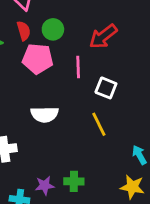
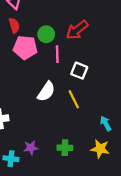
green circle: (53, 29) -> (46, 34), moved
white semicircle: (45, 114) -> (46, 92), moved, turned -55
green cross: (74, 181) -> (65, 148), moved

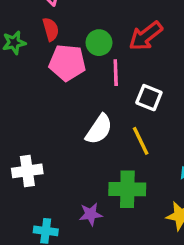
purple star: (31, 148) -> (91, 214), moved
green cross: (65, 148) -> (127, 189), moved, size x1.5

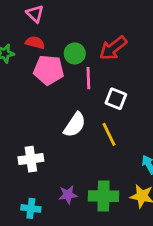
red semicircle: (51, 29) -> (35, 43), turned -60
white cross: (27, 171) -> (31, 159), moved
green cross: (127, 189) -> (104, 196), moved

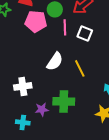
white square: (116, 99) -> (85, 33), moved
purple star: (68, 195) -> (42, 109), moved
green cross: (104, 196) -> (64, 101), moved

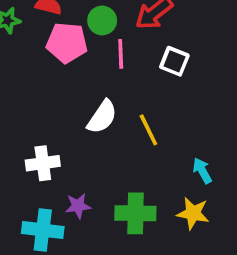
white square: (85, 33) -> (174, 61), moved
green cross: (64, 101) -> (135, 213), moved
cyan cross: (23, 122) -> (43, 230), size x1.5

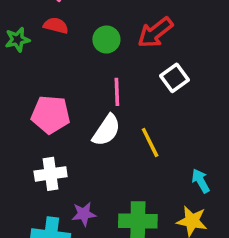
pink pentagon: (67, 43) -> (51, 115), moved
pink line: (121, 54) -> (117, 92), moved
white square: (174, 61) -> (174, 78), turned 32

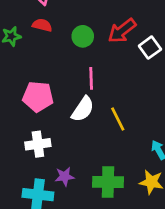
white square: (174, 78) -> (150, 48), moved

